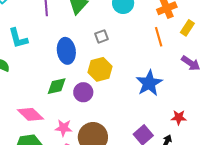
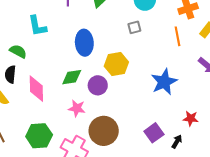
gray square: (101, 36) -> (134, 27), moved
pink diamond: (30, 114) -> (36, 89), moved, turned 40
pink star: (64, 128) -> (77, 108), moved

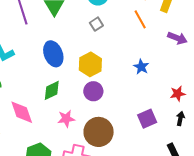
blue star: (164, 82) -> (141, 67), size x0.6
purple circle: (98, 85) -> (93, 91), moved
purple square: (154, 133) -> (147, 119), turned 30
black arrow: (177, 142) -> (180, 119), moved

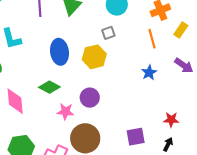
yellow hexagon: (90, 64) -> (94, 57), moved
blue star: (141, 67) -> (149, 73), moved
green diamond: (52, 90) -> (49, 87), turned 40
pink star: (66, 119) -> (65, 112), moved

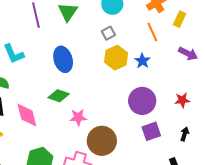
yellow hexagon: (94, 57) -> (116, 58), moved
blue star: (149, 73) -> (142, 61), moved
purple circle: (90, 98) -> (142, 101), moved, size x1.4
red star: (171, 120) -> (182, 100), moved

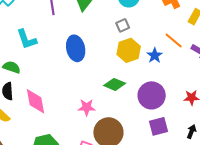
orange line: (152, 32) -> (174, 40), moved, turned -30
green diamond: (59, 96) -> (115, 84), moved

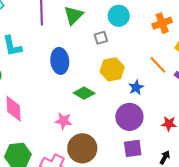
gray square: (123, 25) -> (101, 38), moved
blue star: (155, 55) -> (136, 87), moved
green diamond: (115, 84) -> (84, 93), moved

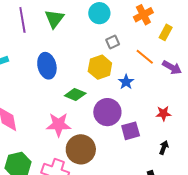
gray square: (101, 38) -> (113, 42), moved
purple circle: (129, 117) -> (107, 112), moved
pink star: (63, 121) -> (59, 125), size x1.4
purple square: (133, 148) -> (131, 131), moved

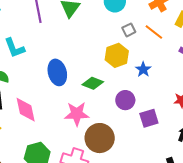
orange line: (145, 57) -> (154, 32), moved
blue ellipse: (47, 66) -> (57, 72), moved
purple circle: (107, 112) -> (125, 100), size x0.7

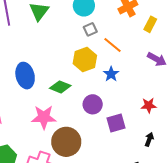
gray square: (129, 30) -> (90, 29), moved
orange line: (154, 32) -> (113, 45), moved

